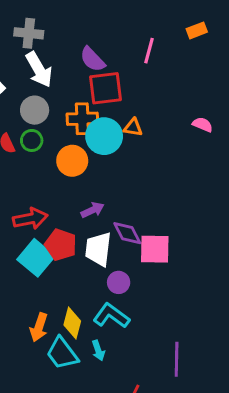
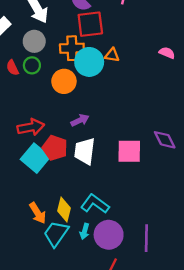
purple diamond: (127, 233) -> (165, 140), moved
purple circle: (119, 282) -> (109, 235), moved, size x1.6
orange arrow: (39, 327) -> (38, 213), turned -50
cyan arrow: (98, 350) -> (85, 231), turned 35
cyan trapezoid: (62, 353) -> (56, 234), turned 72

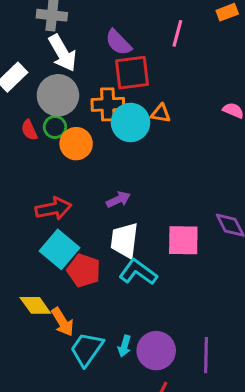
gray circle: (34, 41) -> (58, 95), size x1.4
orange circle: (64, 81) -> (76, 144), moved
red pentagon: (55, 148) -> (84, 271), moved
cyan L-shape: (95, 204) -> (138, 272), moved
yellow diamond: (64, 210) -> (35, 305), moved, turned -50

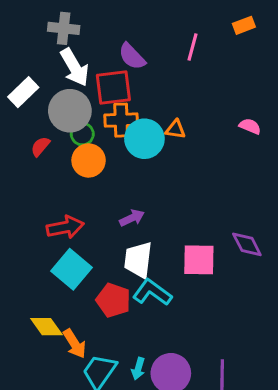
red square: (132, 73) -> (113, 87), moved
green circle: (55, 127) -> (82, 134), moved
red semicircle: (29, 130) -> (40, 146), turned 65
red pentagon: (84, 271) -> (113, 300), moved

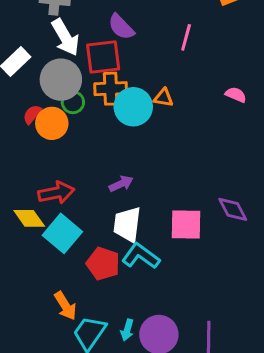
pink line: (193, 47) -> (186, 37), moved
orange circle: (89, 160) -> (52, 123), moved
yellow diamond: (47, 327) -> (29, 218), moved

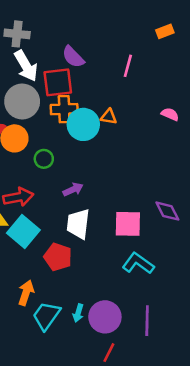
green circle: (73, 102) -> (44, 159), moved
cyan L-shape: (141, 256) -> (138, 263), moved
orange arrow: (65, 306) -> (26, 293), turned -130

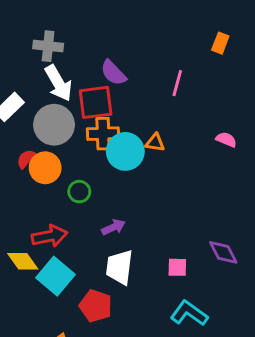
orange rectangle: (165, 31) -> (220, 43), turned -48
pink square: (128, 224) -> (177, 267), size x0.6

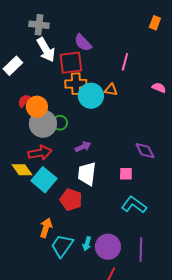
pink line: (177, 83) -> (125, 62), moved
gray circle: (54, 125) -> (43, 124), moved
purple diamond: (223, 252) -> (145, 151), moved

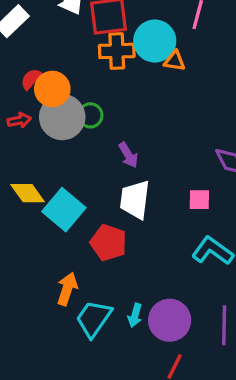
cyan circle: (91, 96) -> (155, 41), moved
purple arrow: (83, 147) -> (128, 155), turned 84
red arrow: (40, 153) -> (19, 120), moved, size x0.6

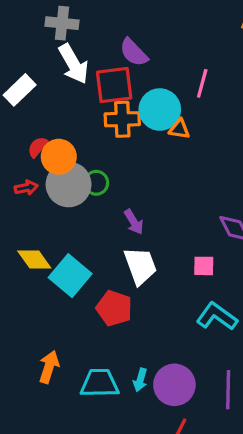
white trapezoid: (135, 200) -> (140, 266), turned 153
orange arrow: (67, 289) -> (49, 367), moved
cyan trapezoid: (94, 319) -> (99, 383), turned 54

